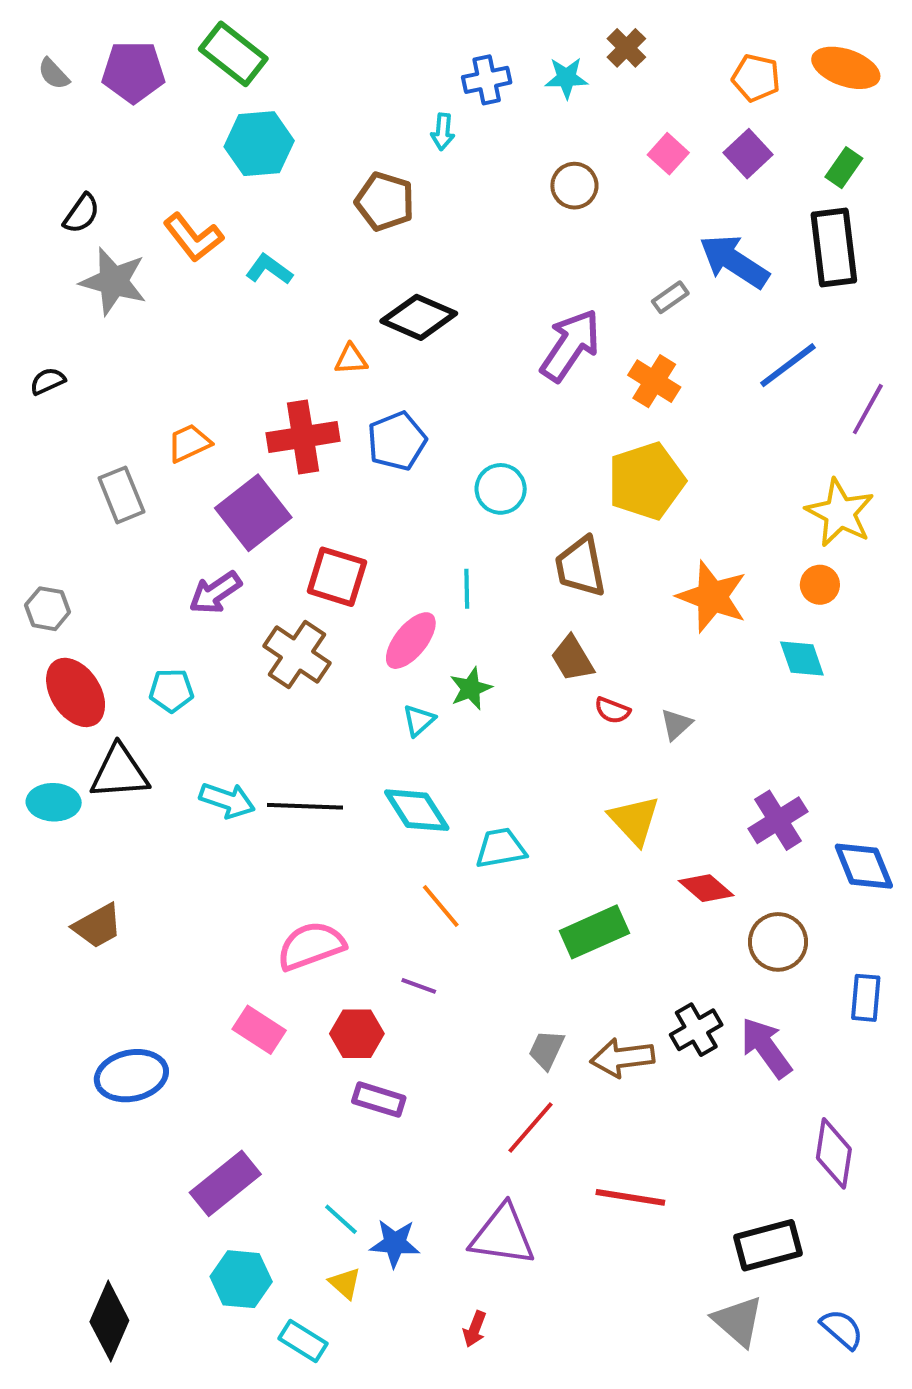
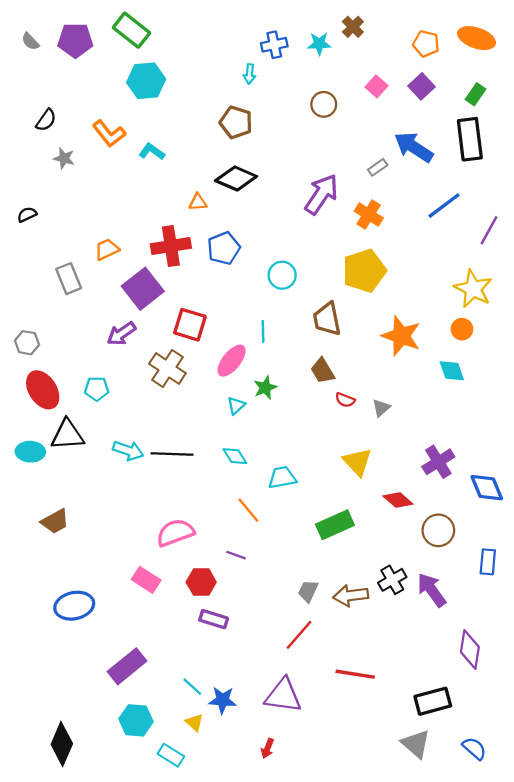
brown pentagon: (385, 202) -> (236, 122), moved
gray star: (113, 281) -> (64, 158), size x0.6
cyan diamond: (417, 810) -> (235, 456), size x0.7

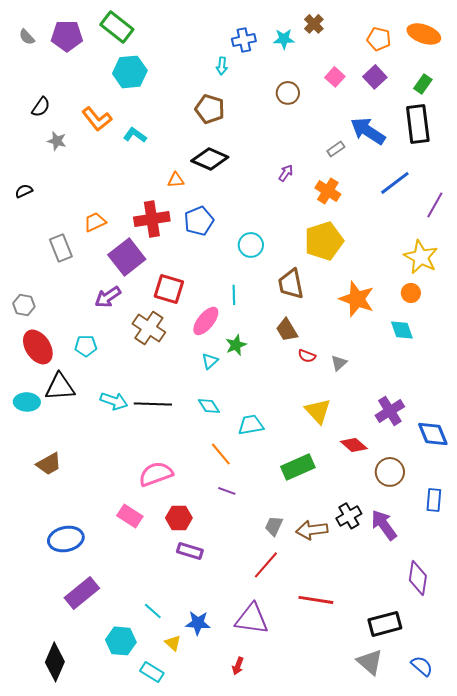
purple arrow: (321, 194) -> (286, 173), size x0.5
purple line: (236, 555) -> (227, 491), moved
purple rectangle: (127, 666) -> (82, 593), moved
cyan line: (192, 687) -> (153, 611), moved

